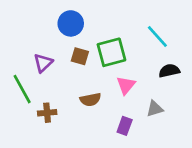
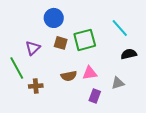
pink triangle: (126, 85) -> (90, 73), moved, turned 42

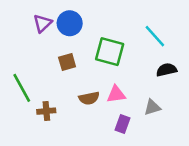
green square: (85, 40) -> (110, 52), turned 30
brown square: (61, 43) -> (67, 62), moved, turned -32
purple triangle: (33, 48) -> (42, 23), moved

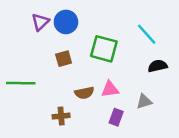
green line: (22, 88) -> (21, 83), turned -60
brown cross: (46, 111) -> (61, 116), moved

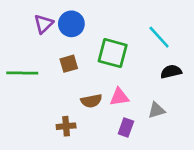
green line: (21, 83) -> (22, 73), moved

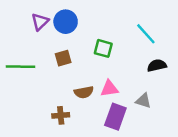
green square: (113, 53) -> (103, 48), size x0.7
gray triangle: (156, 110) -> (143, 101), turned 35
purple rectangle: (126, 127) -> (115, 117), size x1.5

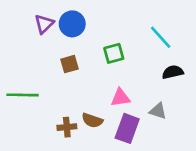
green square: (103, 48) -> (114, 53), turned -30
green line: (21, 67) -> (23, 95), moved
brown semicircle: (84, 92) -> (92, 120), moved, turned 30

